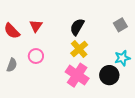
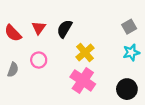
black semicircle: (77, 27) -> (65, 29), moved
cyan star: (122, 58) -> (131, 52), moved
black circle: (109, 75) -> (127, 89), moved

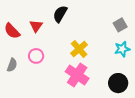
black semicircle: (65, 29) -> (60, 14), moved

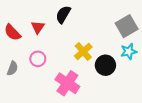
gray square: (120, 25) -> (127, 26), size x1.5
pink cross: (77, 75) -> (67, 83), moved
black circle: (118, 83) -> (105, 65), moved

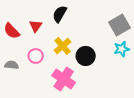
yellow cross: (83, 51) -> (63, 46), moved
black circle: (105, 65) -> (86, 56), moved
gray semicircle: (12, 68) -> (12, 65), turned -104

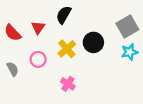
black circle: (86, 56) -> (93, 42), moved
gray semicircle: (12, 65) -> (13, 69), turned 56
pink cross: (64, 79) -> (68, 84), size x0.6

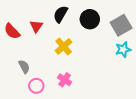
black circle: (93, 42) -> (90, 19), moved
pink circle: (38, 59) -> (36, 86), moved
gray semicircle: (13, 69) -> (24, 67), moved

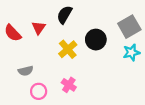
black circle: (90, 19) -> (96, 40), moved
gray semicircle: (24, 67) -> (26, 71), turned 104

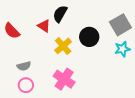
red triangle: (39, 28) -> (44, 26), moved, turned -32
pink cross: (69, 85) -> (64, 79), size x1.5
pink circle: (39, 91) -> (26, 85), moved

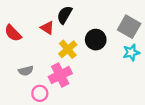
gray square: (120, 25) -> (129, 27), turned -30
pink cross: (64, 79) -> (60, 75), moved, turned 30
pink circle: (26, 85) -> (40, 93), moved

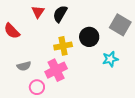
red triangle: (47, 28) -> (38, 12), moved, turned 32
yellow cross: (68, 49) -> (63, 46), turned 30
cyan star: (131, 52) -> (110, 59), moved

